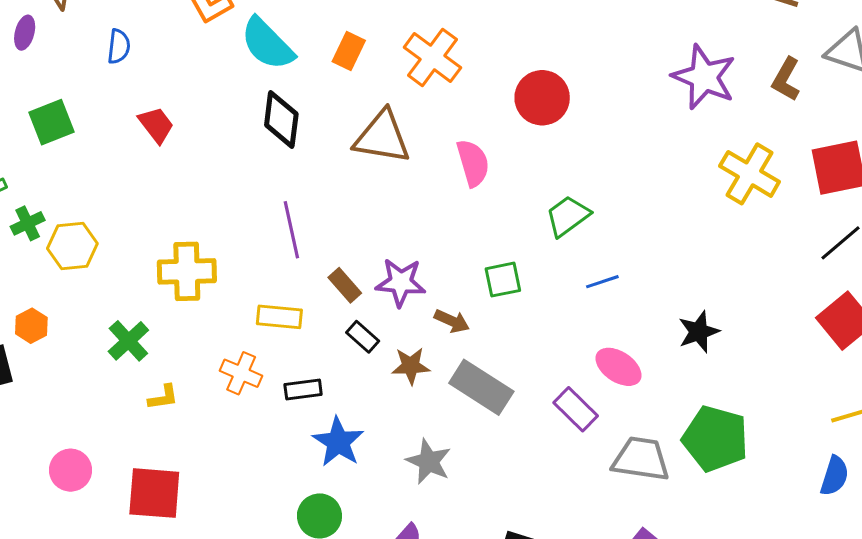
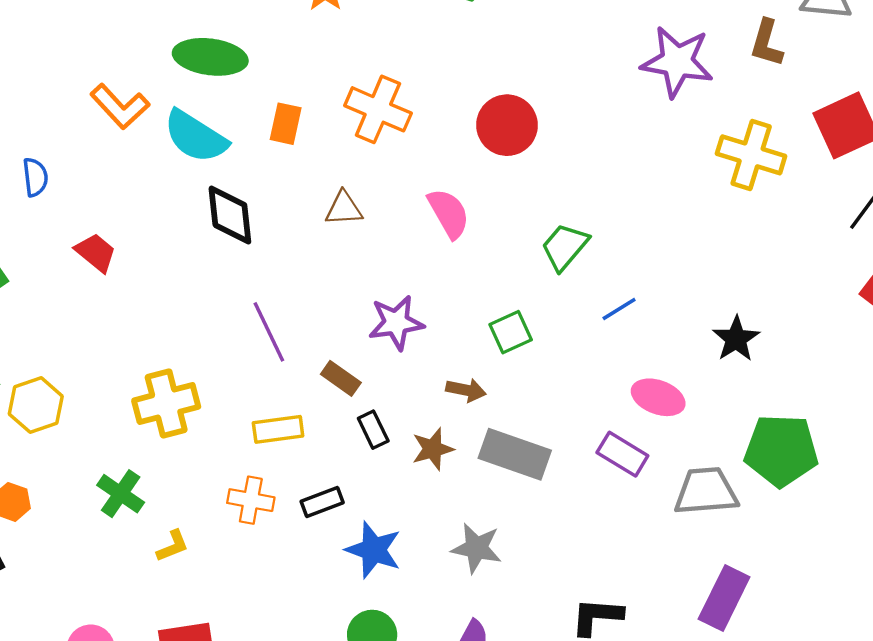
brown triangle: (382, 137) -> (344, 208), size x0.6
purple star: (401, 282) -> (396, 323), moved
black rectangle: (363, 337) -> (373, 430), turned 36

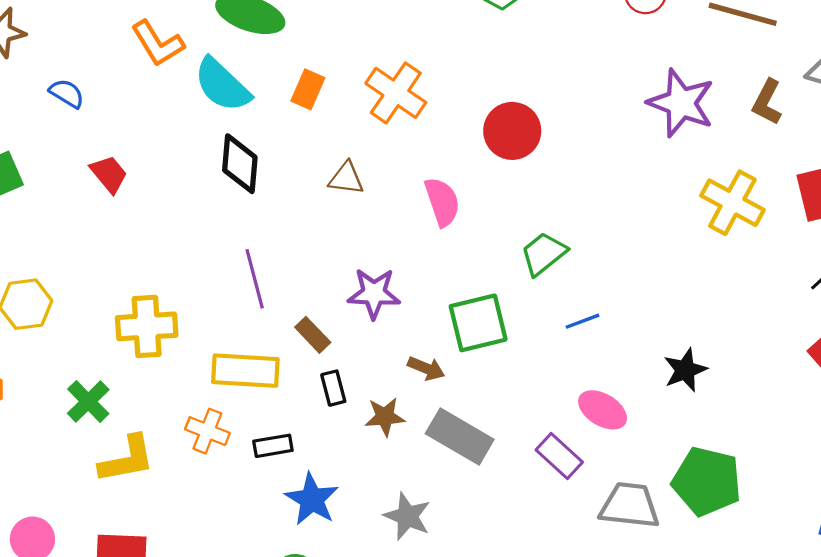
blue semicircle: (35, 177) -> (67, 93), turned -63
green square: (511, 332) -> (478, 323), size x1.5
yellow rectangle: (278, 429) -> (245, 371), size x1.4
yellow L-shape: (173, 546) -> (127, 459), size x1.8

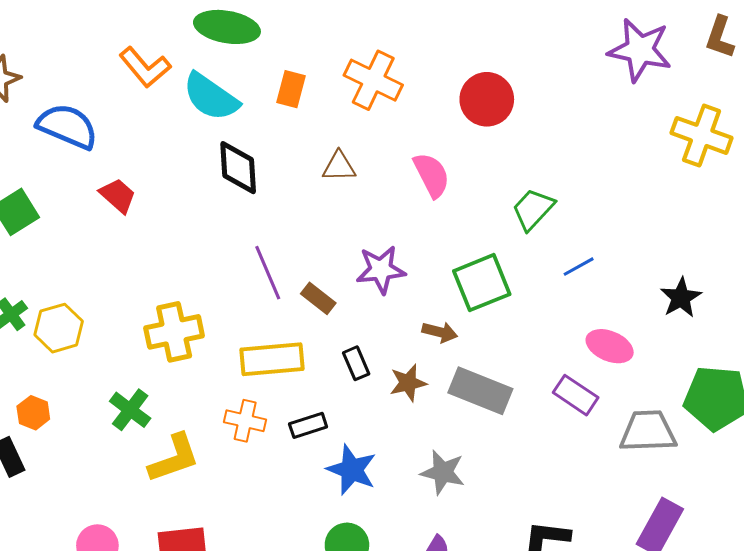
blue semicircle: (67, 93) -> (67, 126), size x1.8
brown rectangle: (313, 335) -> (318, 298), moved

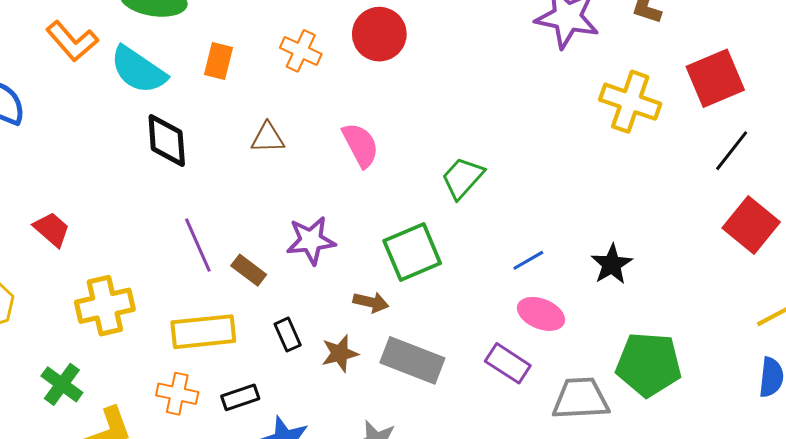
orange cross: (373, 80) -> (301, 51), size x0.7
red circle: (487, 99) -> (379, 34), moved
red trapezoid: (118, 195) -> (52, 229), moved
blue line: (579, 267) -> (528, 260), moved

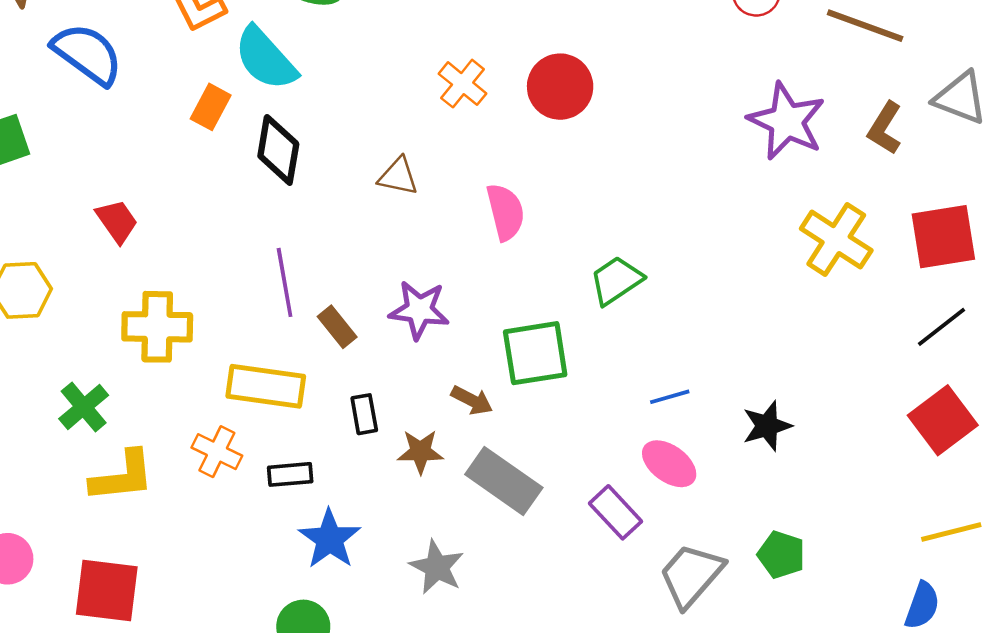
orange rectangle: (219, 61) -> (211, 107), moved
green pentagon: (649, 364) -> (781, 555), size x0.6
gray trapezoid: (581, 399) -> (691, 575), turned -60

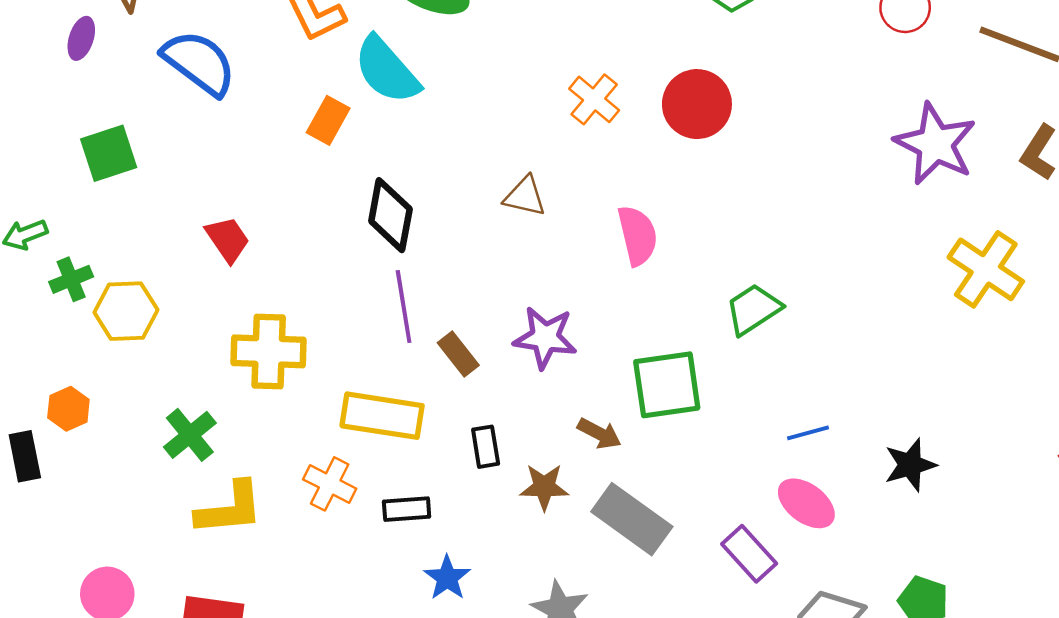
black diamond: (278, 150) -> (390, 215), moved
blue star: (330, 539) -> (447, 578), size x0.7

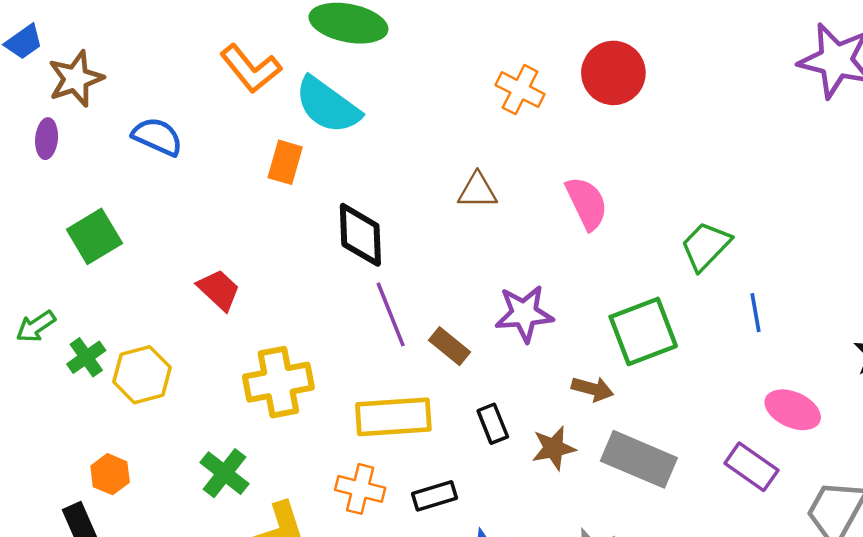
blue semicircle: (199, 63) -> (157, 137), size x0.7
blue line: (808, 433) -> (756, 313), moved, turned -72

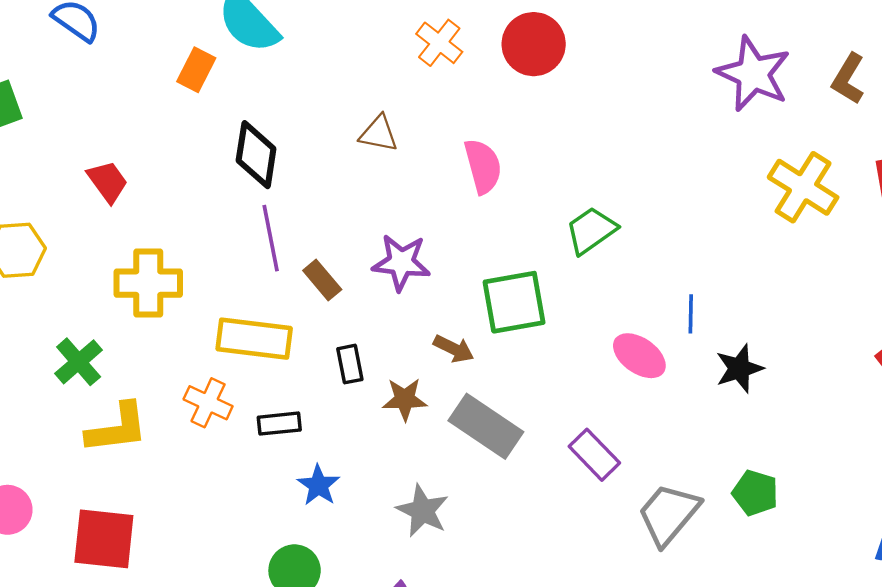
blue line: (756, 313) -> (691, 314), moved
pink ellipse: (793, 410) -> (639, 356), moved

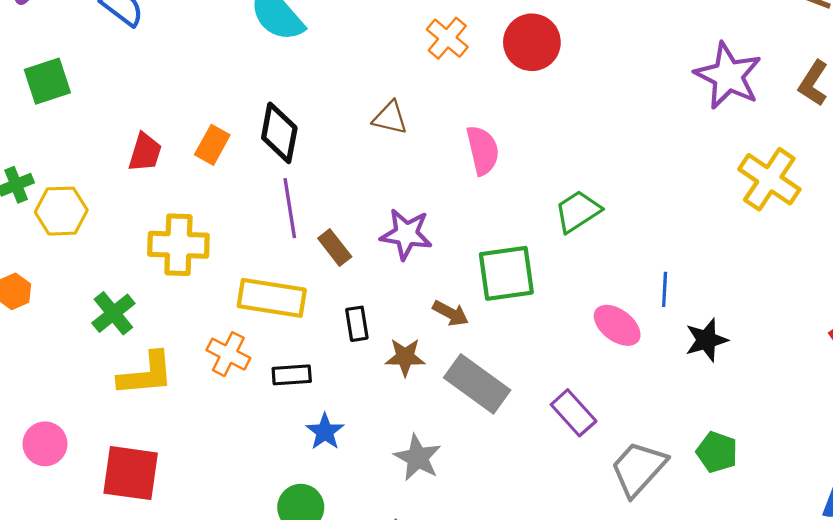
orange rectangle: (196, 70) -> (212, 145), moved
red trapezoid: (108, 182) -> (145, 152), turned 51

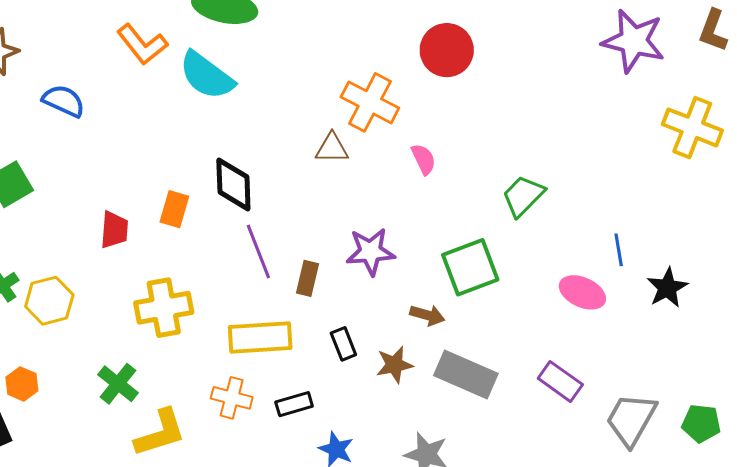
orange cross: (447, 38) -> (370, 102), moved, size x1.4
pink semicircle: (483, 150) -> (423, 159), size x0.7
brown rectangle: (335, 247) -> (308, 278), turned 64
green pentagon: (717, 452) -> (701, 423), moved

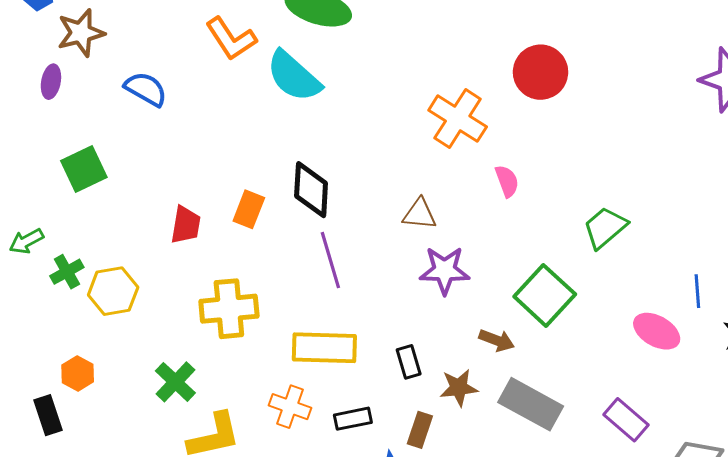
brown triangle: (332, 148) -> (419, 214), moved
green square: (470, 267) -> (545, 295), turned -32
brown rectangle: (308, 278) -> (420, 430), moved

